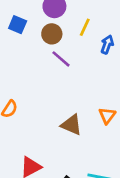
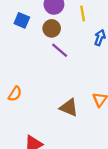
yellow line: (85, 27) -> (83, 13), moved, turned -35

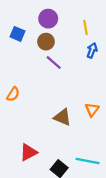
yellow line: (83, 13) -> (85, 27), moved
orange semicircle: (15, 94) -> (13, 94), moved

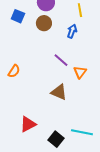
blue arrow: (92, 50) -> (72, 31), moved
purple line: (54, 62) -> (61, 60), moved
orange triangle: (92, 110) -> (80, 72), moved

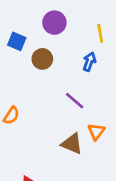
brown circle: (44, 23) -> (42, 59), moved
orange triangle: (80, 72) -> (96, 132), moved

